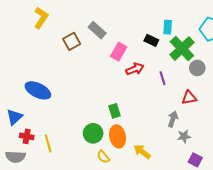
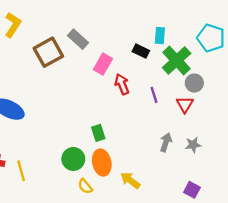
brown square: (72, 41) -> (48, 52), size x1.4
red arrow: (135, 69) -> (122, 84), turned -90
red triangle: (189, 98) -> (185, 104), moved, turned -49
gray star: (184, 136) -> (193, 145), moved

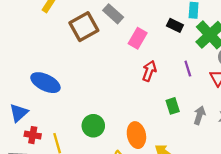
red arrow: (122, 84) -> (149, 71), moved, turned 42
green rectangle: (98, 133) -> (173, 106), moved
green circle: (73, 159) -> (93, 126), moved

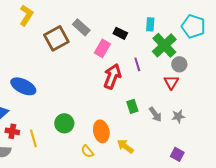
black rectangle: (175, 25) -> (120, 33), moved
purple line: (188, 69) -> (137, 64), moved
red arrow: (149, 71) -> (112, 76), size x1.4
gray arrow: (199, 115) -> (155, 114), turned 126

